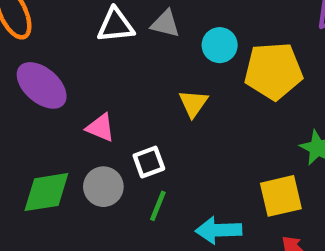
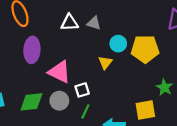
cyan circle: (220, 45) -> (118, 44), moved
purple ellipse: (42, 85) -> (32, 50), turned 50
pink triangle: (100, 128) -> (59, 72), size x1.6

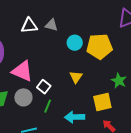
yellow triangle: (105, 63) -> (76, 77), moved
white square: (82, 90) -> (44, 87), turned -32

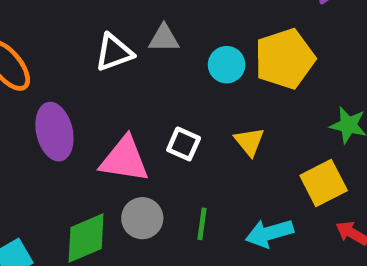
white square: (44, 87) -> (184, 144), moved

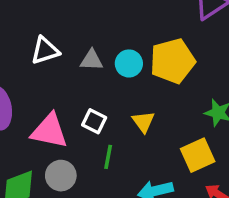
gray triangle: (164, 38) -> (92, 60), moved
green line: (202, 224) -> (108, 157), moved

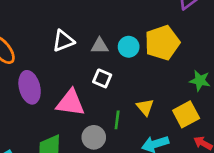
white square: (94, 121) -> (102, 78), moved
yellow triangle: (143, 122) -> (145, 107), moved
gray circle: (61, 176) -> (94, 137), moved

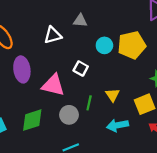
gray triangle: (100, 46) -> (80, 21), moved

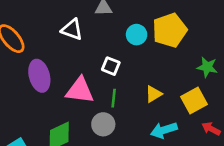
white triangle: (53, 35) -> (72, 29), turned 42
yellow triangle: (113, 95) -> (154, 94), turned 40
green line: (89, 103) -> (114, 98), moved

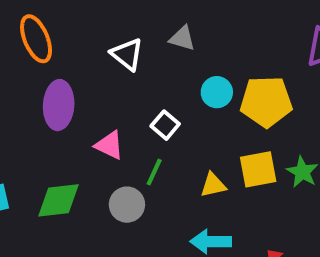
pink triangle: (80, 90) -> (109, 145), size x0.7
yellow square: (194, 101) -> (258, 169), moved

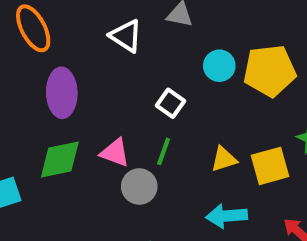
pink triangle: (109, 145) -> (115, 153), moved
yellow square: (258, 169) -> (270, 166), moved
green diamond: (59, 200) -> (60, 159), moved

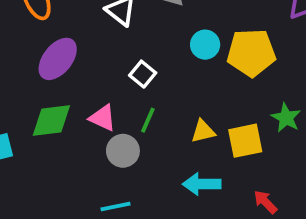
purple ellipse: (62, 93) -> (58, 59), turned 36
white square: (170, 103) -> (143, 74), moved

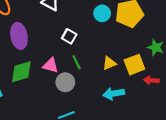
purple ellipse: (58, 59) -> (19, 36), turned -40
green line: (148, 120) -> (77, 62), turned -40
red arrow: (265, 202) -> (151, 80), moved, turned -32

